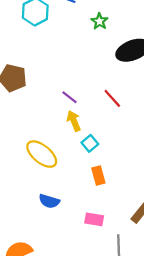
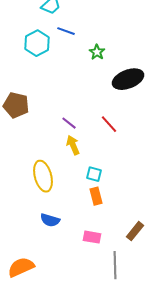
cyan square: (90, 143) -> (94, 174), moved, turned -35
yellow ellipse: (42, 154) -> (43, 176), turned 36

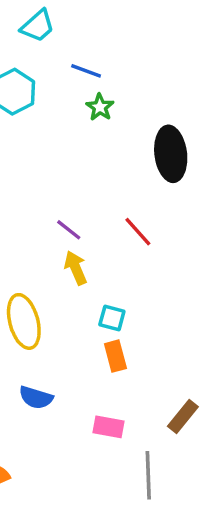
blue line: (66, 31) -> (86, 71), moved
green star: (97, 52) -> (100, 107), moved
black ellipse: (128, 79) -> (171, 154), turned -76

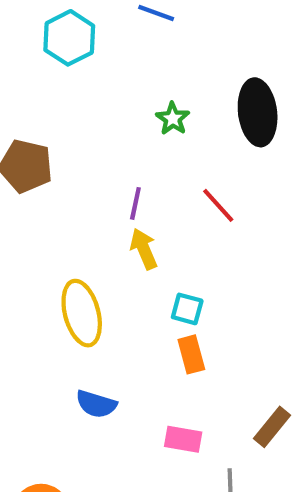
green star: (100, 107) -> (173, 119), moved
purple line: (69, 230) -> (135, 203), turned 64

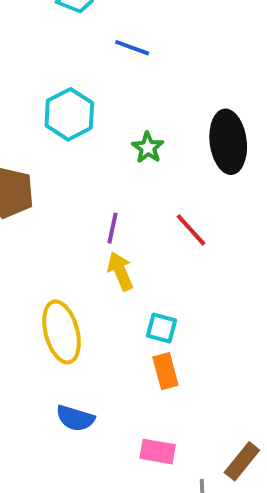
cyan hexagon: (69, 38) -> (69, 114), moved
brown rectangle: (272, 427) -> (242, 461), moved

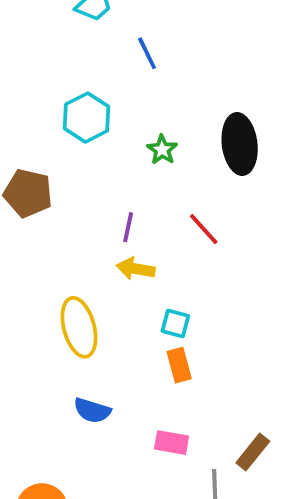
blue line: (132, 48) -> (147, 53), turned 44
yellow arrow: (120, 271) -> (136, 269), turned -57

